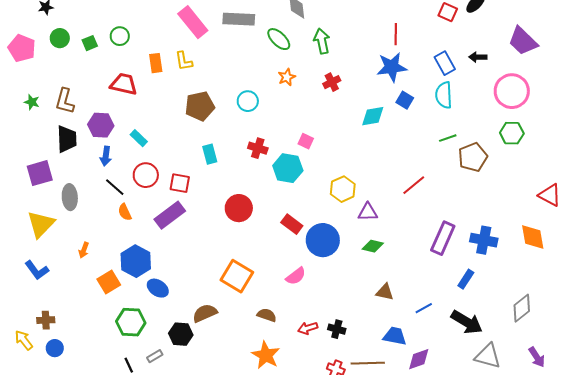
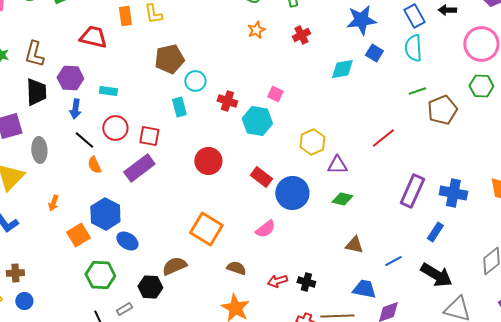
cyan circle: (248, 101) -> (195, 81), moved
cyan rectangle: (139, 138) -> (108, 91), turned -36

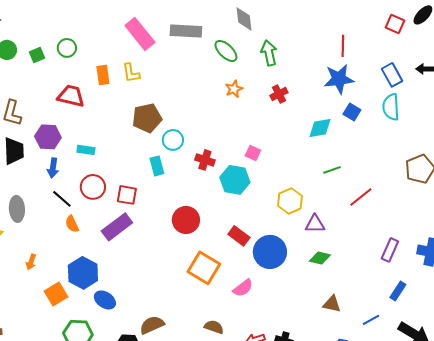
green line: (417, 91) -> (332, 170), moved
purple rectangle: (412, 191) -> (390, 250), size x0.7
orange square: (206, 229) -> (204, 268), moved
blue rectangle: (435, 232) -> (398, 291), moved

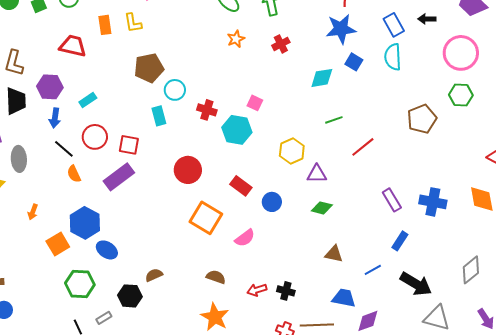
cyan rectangle: (86, 150) -> (88, 100), turned -42
purple rectangle: (390, 250) -> (392, 200), turned -55
blue circle: (270, 252) -> (272, 202), size x0.6
brown semicircle: (152, 325) -> (154, 275), size x0.7

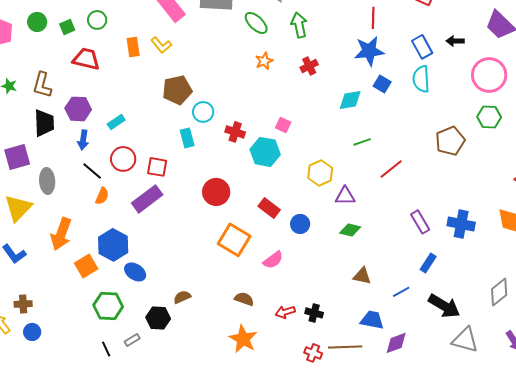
yellow L-shape: (133, 23) -> (161, 45), turned -30
red trapezoid: (73, 46) -> (86, 59), moved
orange semicircle: (74, 174) -> (102, 196), turned -132
orange arrow: (33, 212) -> (61, 234), size x2.0

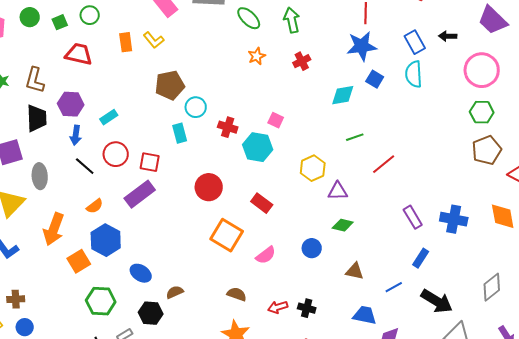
brown pentagon: (450, 141) -> (487, 150), moved
orange semicircle: (102, 196) -> (95, 206), moved, turned 30
blue circle: (300, 224) -> (312, 248), moved
blue ellipse: (135, 272) -> (141, 273), moved

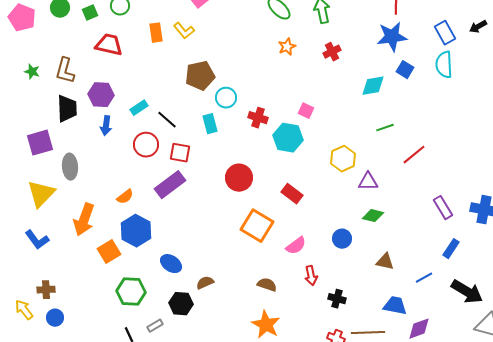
black arrow: (448, 36) -> (478, 27), turned -30
black line: (85, 166) -> (167, 120), moved
red arrow: (278, 307) -> (311, 276), moved, turned -84

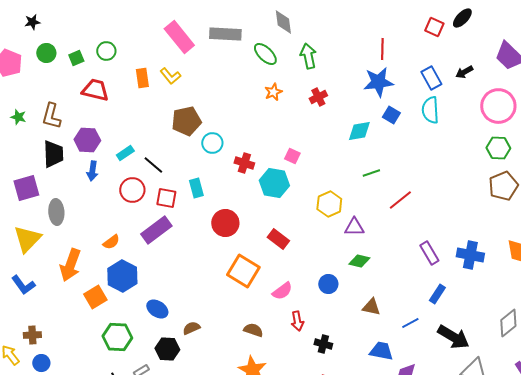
cyan rectangle: (210, 124) -> (196, 188), moved

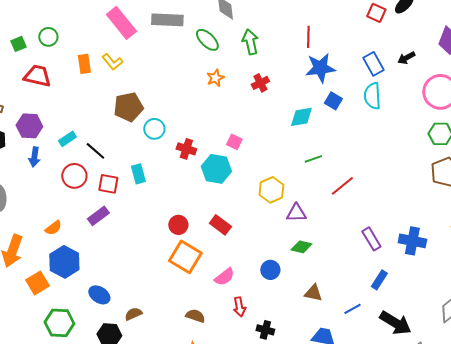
red line: (382, 49) -> (308, 37), moved
red circle: (225, 223) -> (178, 225), moved, size x0.7
purple rectangle: (156, 230) -> (98, 216), size x0.7

